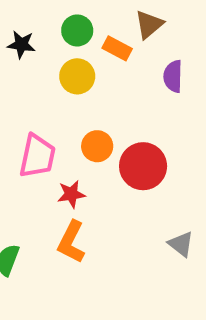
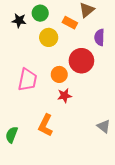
green circle: (77, 30) -> (40, 13), moved
red circle: (143, 166) -> (81, 61), moved
red star: (71, 194) -> (65, 96), moved

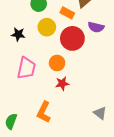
black star: (19, 21) -> (18, 34), moved
purple semicircle: (99, 37) -> (96, 27), turned -77
red circle: (81, 61) -> (72, 38), moved

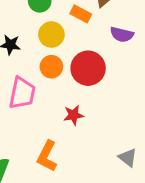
red circle: (72, 38) -> (88, 68), moved
orange circle: (57, 63) -> (51, 67), moved

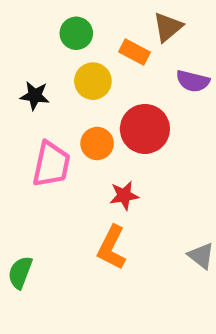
orange circle: (51, 67) -> (97, 143), moved
orange L-shape: (47, 156) -> (112, 247), moved

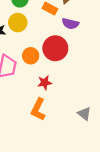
yellow circle: (93, 81) -> (18, 23), moved
purple semicircle: (193, 81) -> (70, 24), moved

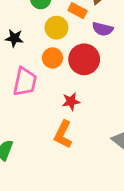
yellow circle: (18, 23) -> (56, 28), moved
orange circle: (31, 56) -> (53, 58), moved

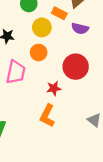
red circle: (84, 59) -> (76, 67), moved

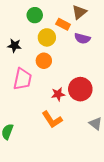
red circle: (76, 67) -> (80, 89), moved
orange L-shape: (47, 116) -> (52, 120), turned -60

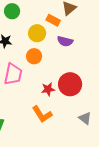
green circle: (35, 15) -> (12, 11), moved
purple semicircle: (82, 38) -> (65, 41), moved

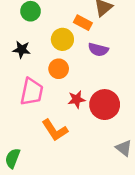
red star: (48, 89) -> (77, 99), moved
orange L-shape: (42, 114) -> (55, 130), moved

